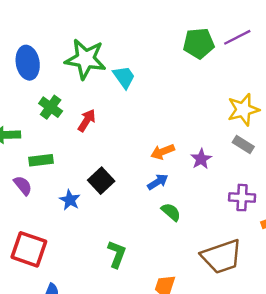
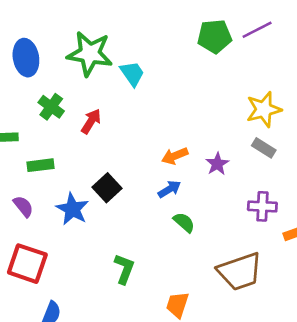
purple semicircle: (23, 185) -> (23, 206), moved
blue star: (70, 200) -> (72, 209), size x1.4

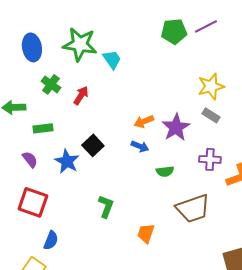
purple star: (217, 164) -> (176, 127), size x1.6
blue arrow: (169, 189) -> (140, 146), turned 54
green semicircle: (184, 222) -> (165, 171), moved, turned 132

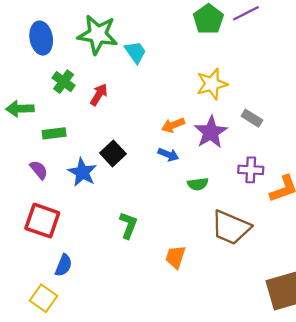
green pentagon: (174, 31) -> (208, 19), turned -30
yellow star: (211, 86) -> (212, 84), moved
brown trapezoid: (193, 208) -> (231, 228), turned 42

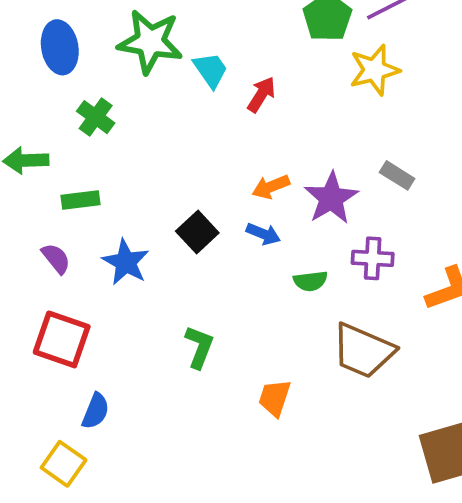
yellow star: (212, 84) -> (374, 70), moved
red arrow: (99, 95) -> (261, 94), moved
black square: (113, 153) -> (197, 232), moved
purple cross: (251, 170) -> (373, 258), moved

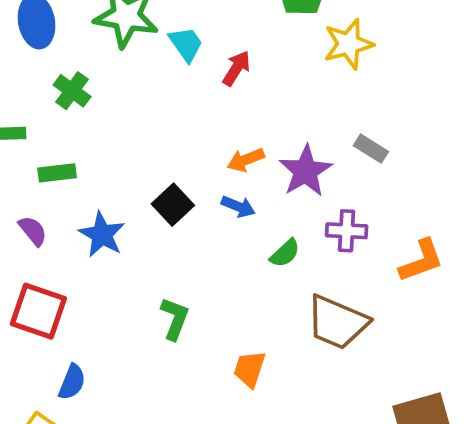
green semicircle: (310, 281) -> (285, 253), turned -36

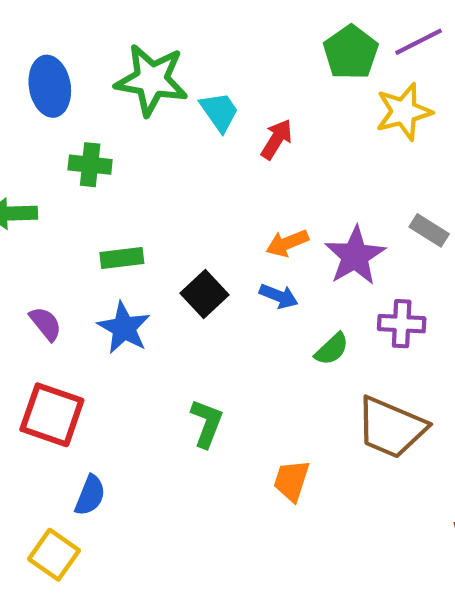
green cross: (72, 91) -> (90, 165), turned -30
green rectangle: (57, 173) -> (122, 258), moved

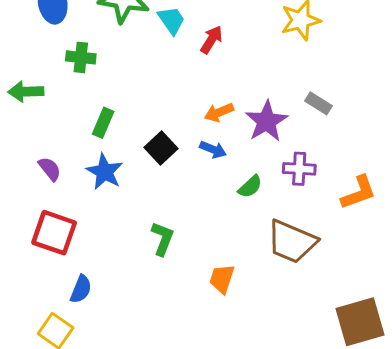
green rectangle: (122, 258) -> (103, 123), turned -60

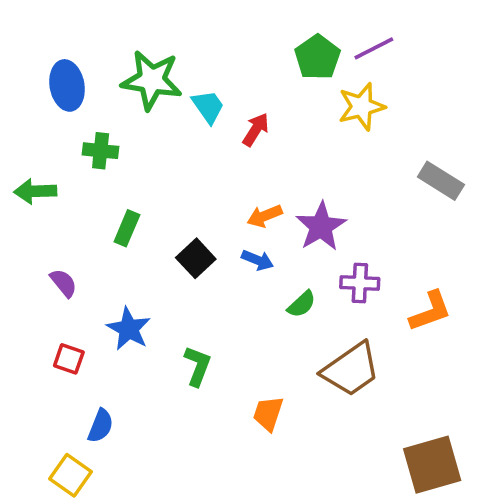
gray rectangle: (318, 103) -> (441, 181), moved, size x1.4
blue star: (105, 172) -> (129, 329), moved
red square: (54, 233) -> (69, 359), size x0.6
brown trapezoid: (292, 242) -> (351, 369), turned -58

